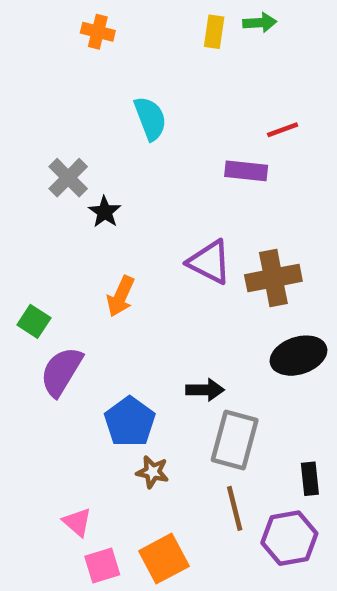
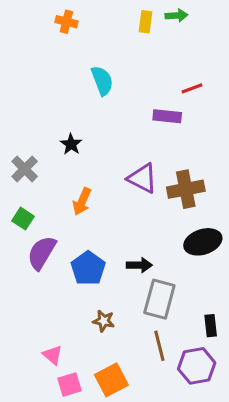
gray cross: (68, 178) -> (25, 169), moved
blue pentagon: (130, 422) -> (88, 268), moved

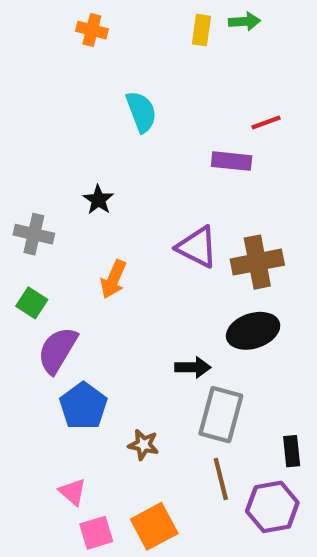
gray cross: (25, 169) -> (34, 234), turned -32
black ellipse: (203, 242) -> (253, 331), moved
blue pentagon: (88, 268) -> (83, 406), moved

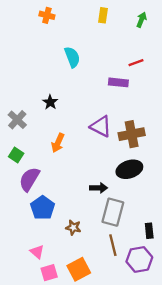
green arrow: (244, 21) -> (141, 20), moved, turned -64
gray cross: (34, 234) -> (17, 120), turned 30

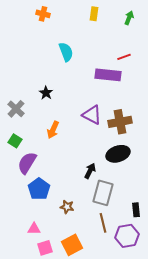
purple rectangle: (118, 82) -> (108, 75), size x1.4
black arrow: (99, 188) -> (90, 171), turned -63
pink triangle: (37, 252) -> (34, 229), turned -40

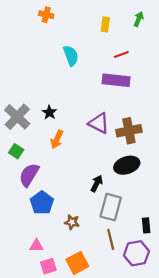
yellow rectangle: (94, 14) -> (105, 24), moved
red line: (124, 57) -> (121, 54), moved
black star: (46, 93) -> (49, 113), moved
gray cross: (16, 109) -> (17, 117), size x1.4

